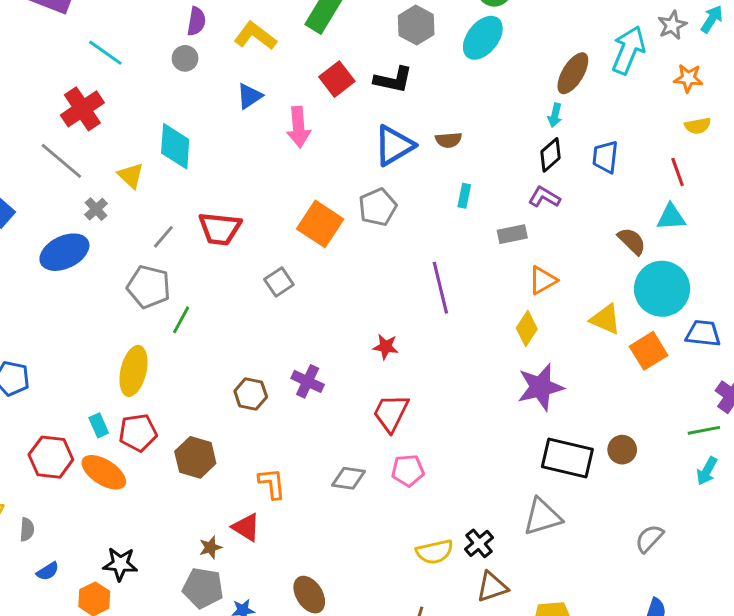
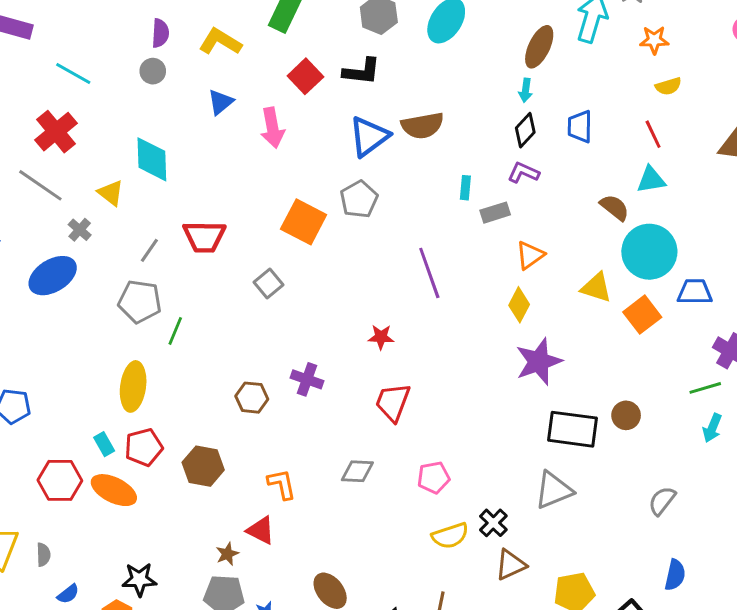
brown semicircle: (449, 140) -> (422, 126), size x1.6
cyan rectangle: (464, 196) -> (465, 188), moved
pink pentagon: (408, 470) -> (434, 478), moved

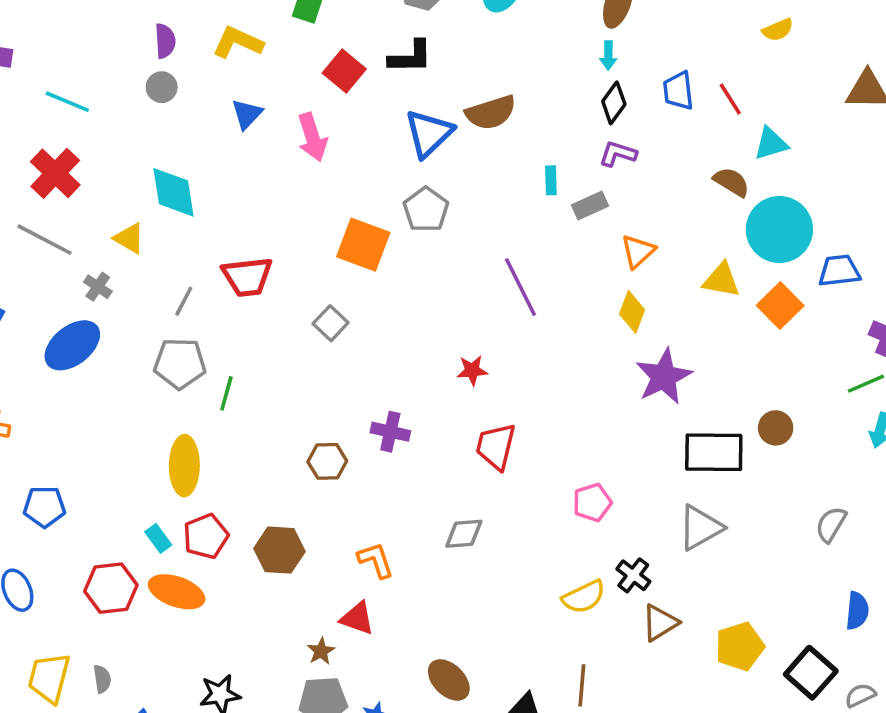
red line: (653, 134) -> (730, 99), moved
pink pentagon: (434, 478) -> (592, 502), moved

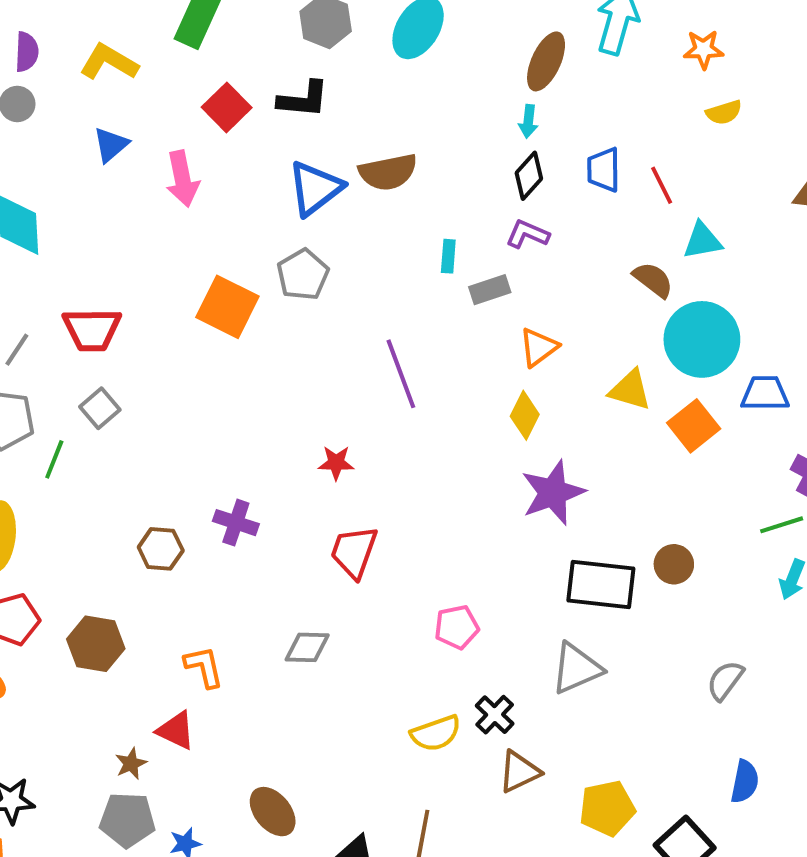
gray square: (331, 323) -> (100, 408), moved

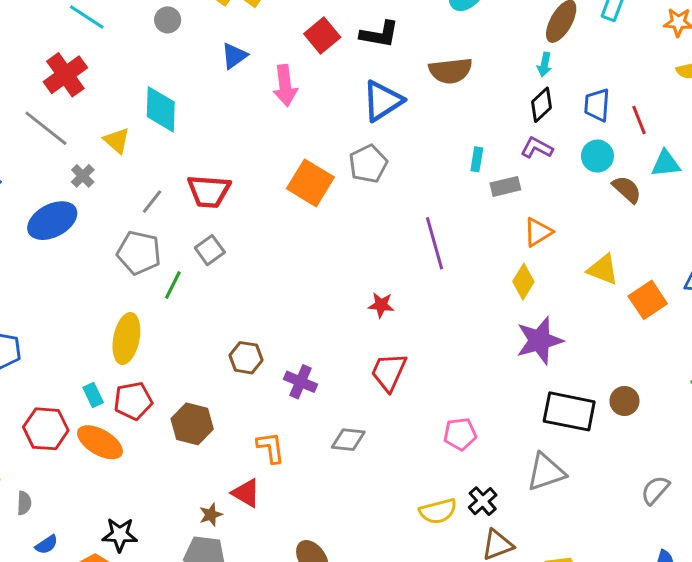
brown semicircle: (388, 172) -> (451, 71), moved
cyan circle: (702, 339) -> (597, 156), moved, size x0.6
purple cross: (236, 523) -> (300, 382), moved

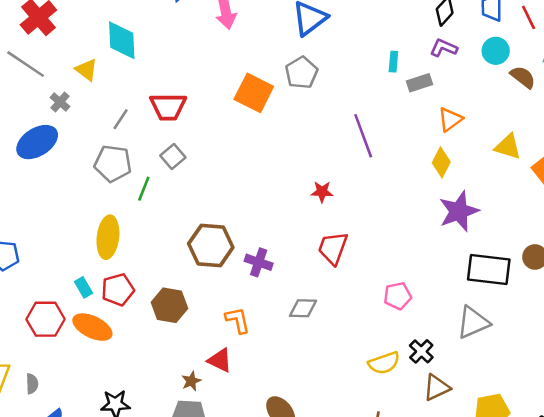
brown hexagon: (246, 358) -> (211, 245), size x1.6

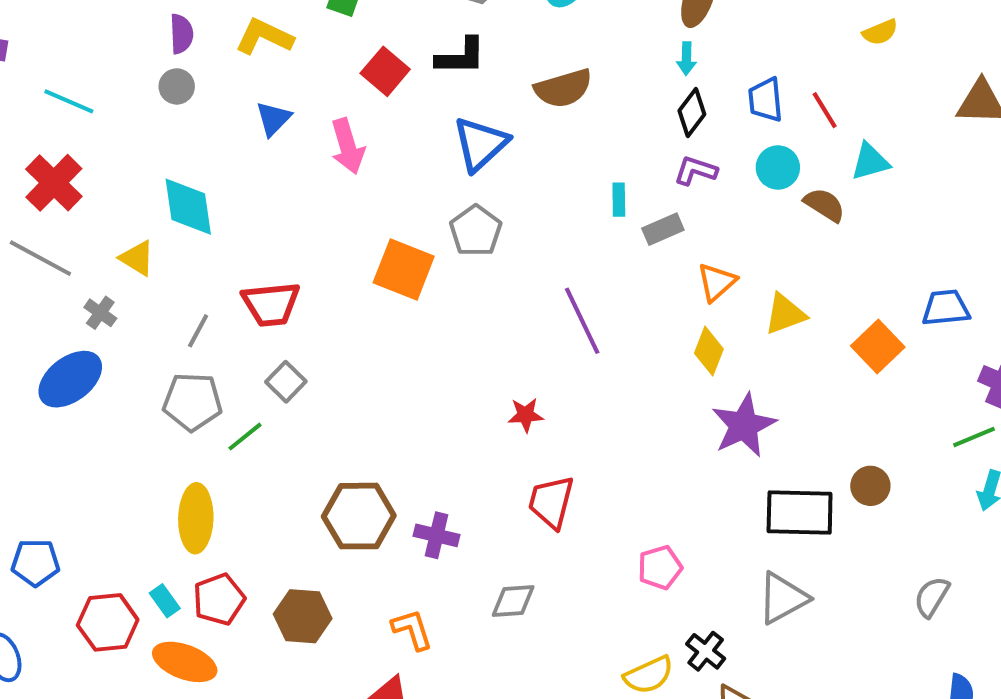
yellow triangle: (508, 147) -> (785, 314), moved, turned -32
green line: (144, 189) -> (245, 437), turned 35
red hexagon: (46, 319) -> (108, 622), moved

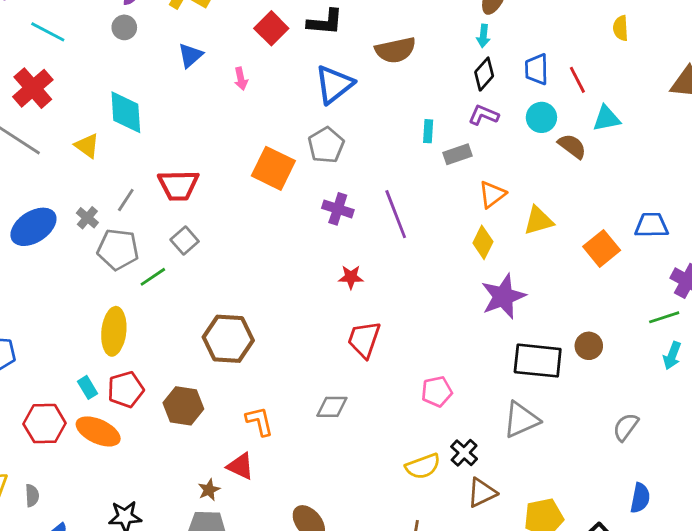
yellow semicircle: (880, 32) -> (621, 28), turned 105
pink arrow: (348, 146) -> (241, 79), size x0.6
gray cross: (100, 313) -> (87, 218), moved
purple cross: (437, 535) -> (338, 209), moved
red hexagon: (108, 622) -> (45, 424), moved

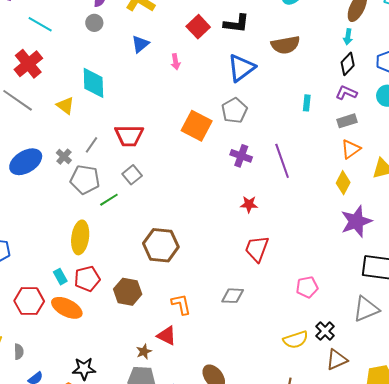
gray rectangle: (457, 154) -> (347, 121), moved

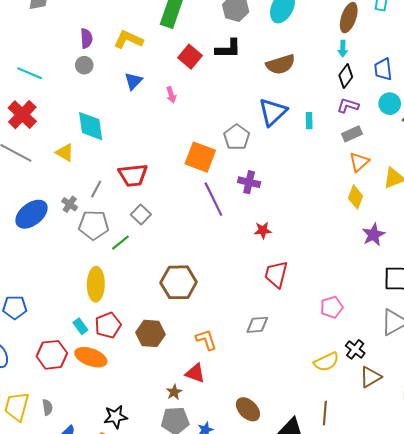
blue triangle: (241, 68) -> (273, 112), moved
purple line: (282, 161) -> (213, 199), moved
purple star: (356, 221) -> (374, 235), size x0.7

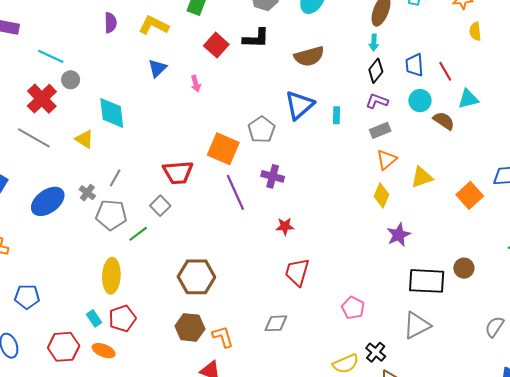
gray circle: (84, 65) -> (71, 80), moved
red trapezoid: (133, 175) -> (178, 172), moved
pink pentagon: (332, 307) -> (353, 308), turned -30
brown hexagon: (150, 333) -> (190, 327), moved
orange ellipse: (91, 357) -> (104, 351), size x0.7

